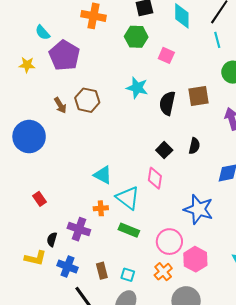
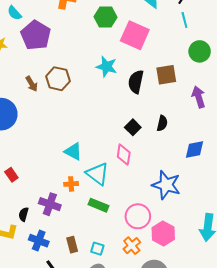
pink square: (166, 55) -> (135, 35), size x1.8

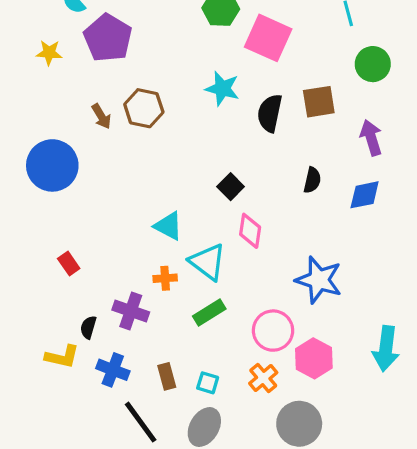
black square: (133, 127) -> (231, 187), moved
blue diamond: (195, 150) -> (365, 195), moved
green rectangle: (98, 205) -> (209, 313), turned -54

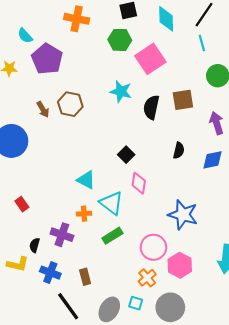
pink square: (268, 38) -> (150, 59), turned 32
cyan square: (208, 383) -> (136, 303), moved

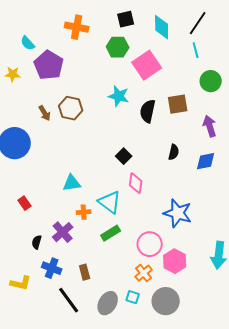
cyan triangle: (86, 180) -> (72, 183), moved, turned -36
purple cross: (62, 235) -> (63, 232), turned 30
yellow L-shape: (18, 264) -> (21, 283), moved

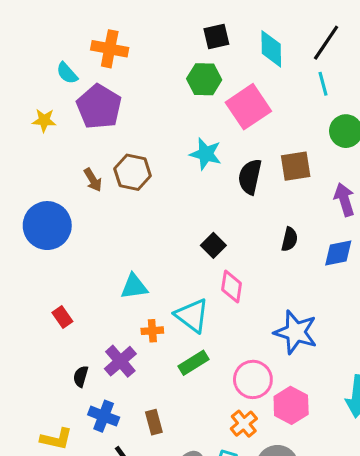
orange cross: (77, 27) -> (110, 49), moved

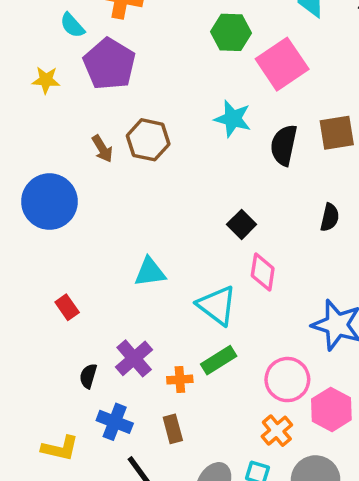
orange cross: (152, 331) -> (180, 380), moved

